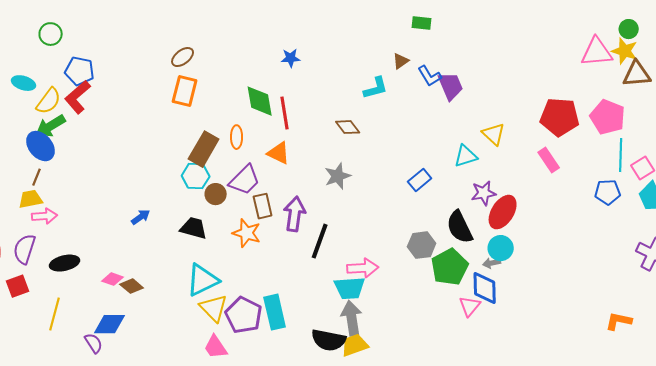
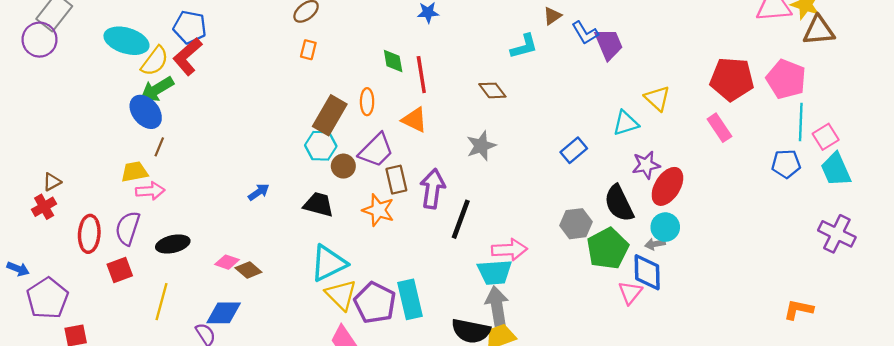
cyan ellipse: (23, 83) -> (126, 41), size x1.6
orange rectangle: (185, 91) -> (308, 50), size x0.6
green diamond: (260, 101) -> (393, 61), size x0.7
brown line: (37, 177) -> (159, 147), moved

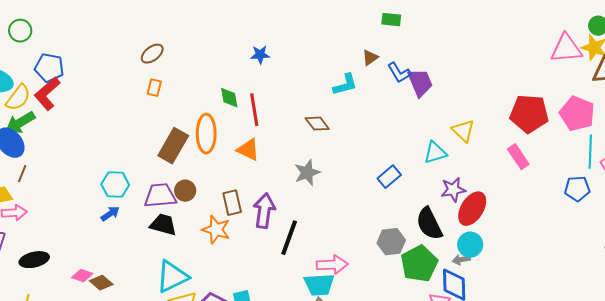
orange ellipse: (367, 102) -> (206, 134), size x1.6
cyan hexagon: (321, 146) -> (115, 185), moved
purple trapezoid: (376, 150) -> (160, 196), moved, turned -140

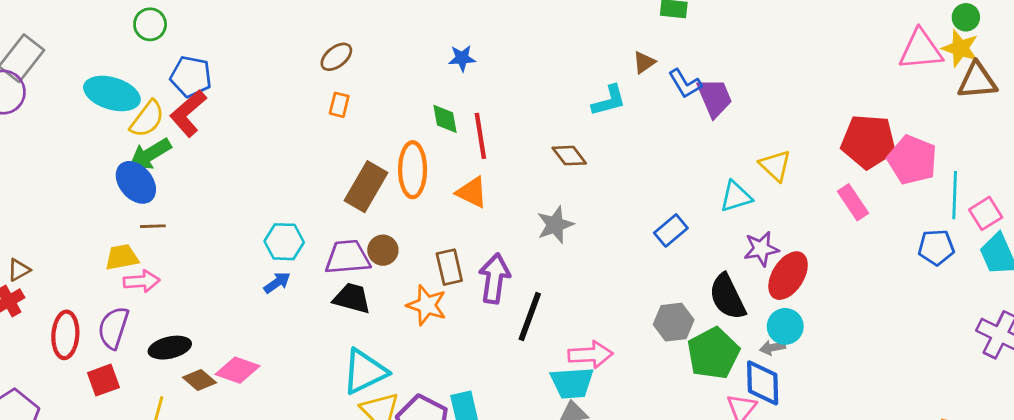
blue star: (260, 55) -> (462, 58), moved
pink pentagon: (577, 114) -> (912, 160), moved
brown line: (22, 174) -> (153, 226), turned 66
pink diamond: (82, 276) -> (238, 370), size x1.4
brown diamond: (101, 283) -> (199, 380), moved

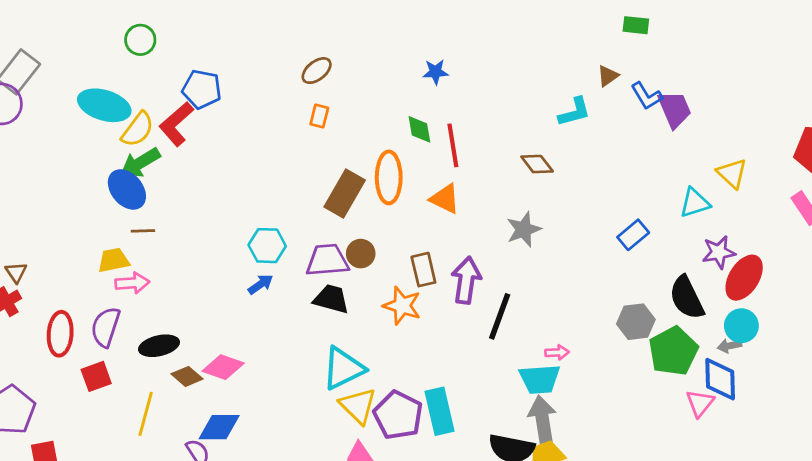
blue pentagon: (191, 77) -> (202, 89), moved
brown triangle: (19, 270) -> (16, 272), turned -35
pink arrow: (590, 355) -> (557, 352), size x0.6

